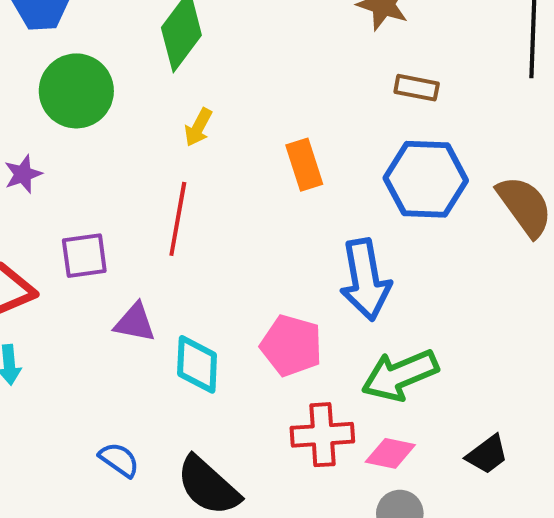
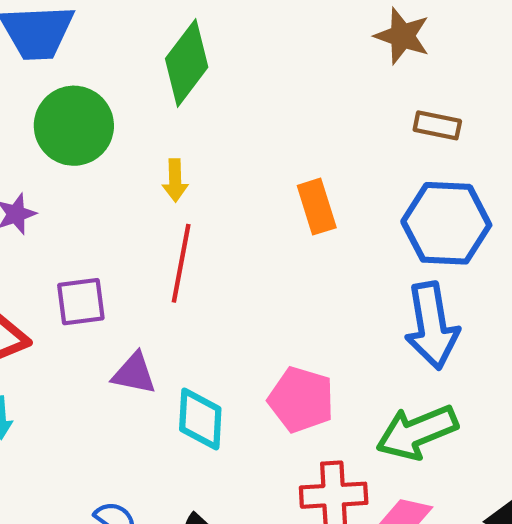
yellow arrow: (198, 127) -> (175, 180), moved, turned -30
blue arrow: (365, 280) -> (432, 326), moved

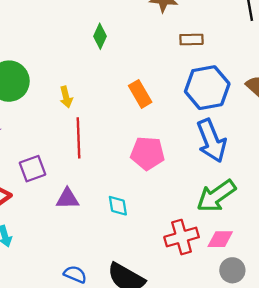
green diamond: (187, 63) -> (100, 36), moved, size x0.6
pink pentagon: (301, 400) -> (148, 153), moved
cyan diamond: (200, 419) -> (118, 206), moved, size x0.7

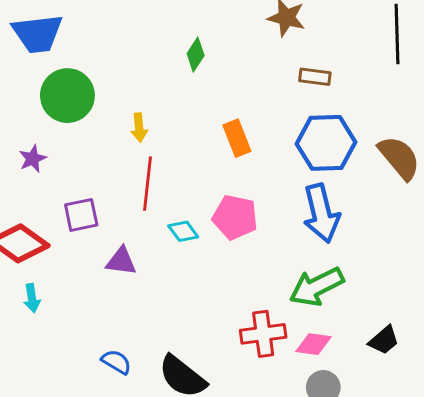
cyan diamond: (118, 206) -> (183, 231), moved, turned -35

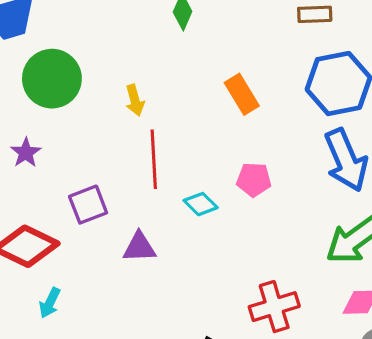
pink pentagon: (235, 217) -> (254, 180), size x0.7
cyan arrow: (32, 298) -> (50, 303), turned 44
red cross: (263, 334) -> (274, 307), moved

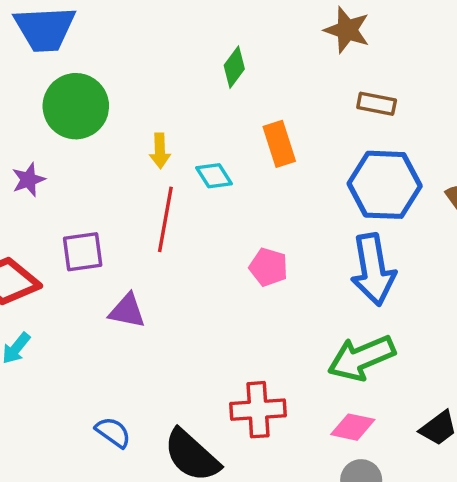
orange rectangle: (242, 94) -> (279, 144), moved
cyan diamond: (201, 204) -> (214, 176), moved

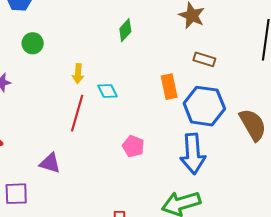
green circle: (76, 106) -> (33, 43), size x0.6
orange rectangle: (279, 144) -> (169, 87), moved
purple square: (83, 252) -> (16, 194), moved

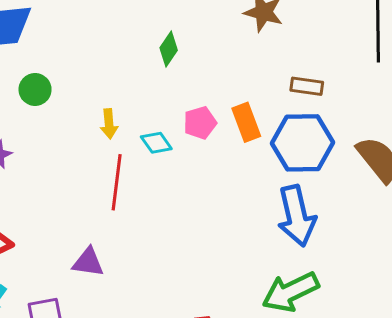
brown rectangle: (204, 59) -> (307, 86), moved
pink pentagon: (133, 146) -> (200, 123), moved, turned -30

